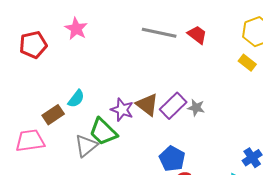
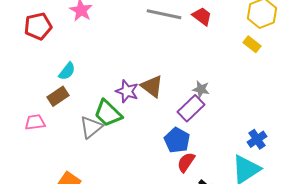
cyan semicircle: (76, 99) -> (67, 71), moved
purple rectangle: (173, 106) -> (191, 108), moved
pink trapezoid: (30, 141) -> (35, 122), size x0.7

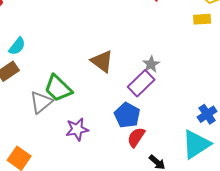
yellow rectangle: (252, 44) -> (202, 19), turned -42
gray star: (201, 89) -> (151, 64), turned 30
purple star: (127, 91) -> (77, 129), moved, turned -30

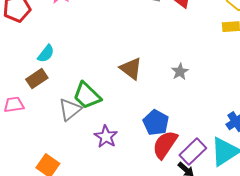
purple rectangle: (141, 83) -> (193, 152), moved
purple star: (77, 129) -> (106, 137), turned -30
red semicircle: (136, 137) -> (165, 145), size x1.4

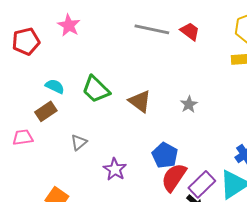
cyan semicircle: (46, 54) -> (55, 86), turned -102
green trapezoid: (87, 96) -> (96, 89), moved
gray triangle: (70, 110) -> (79, 142), size x0.7

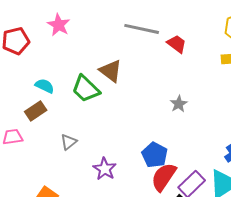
red trapezoid: (190, 31) -> (177, 44), moved
brown triangle: (140, 101) -> (111, 71), moved

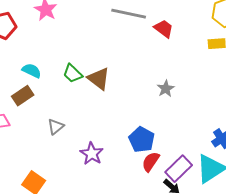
brown triangle: (111, 71) -> (99, 79), moved
green trapezoid: (86, 89) -> (73, 74), size x0.7
red semicircle: (164, 177) -> (151, 162), size x0.7

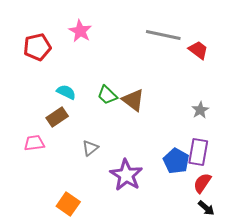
purple star: (92, 154) -> (126, 175), size x1.4
red semicircle: (151, 162) -> (202, 183), moved
purple rectangle: (179, 169) -> (198, 152), moved, turned -36

